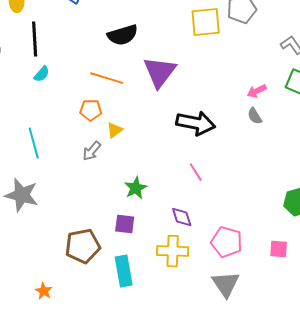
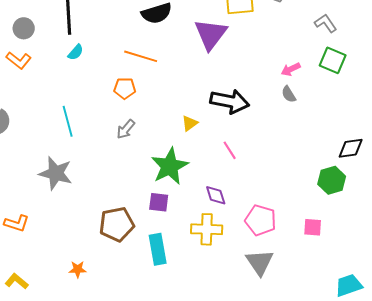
purple triangle: (160, 72) -> (211, 34), moved
yellow triangle: (115, 130) -> (190, 123), moved
green star: (136, 188) -> (170, 166), size x1.6
orange star: (44, 291) -> (78, 269), turned -30

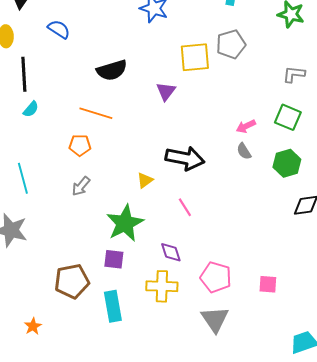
gray L-shape: (326, 23) -> (294, 74), moved, turned -50
purple triangle: (211, 34) -> (166, 91), size x0.6
green hexagon: (332, 180) -> (287, 163), moved
orange star: (78, 269) -> (33, 326), turned -30

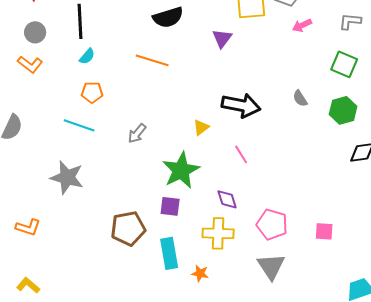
pink arrow: (246, 126) -> (302, 25), moved
orange pentagon: (80, 145) -> (92, 92), moved
cyan line: (23, 178) -> (79, 125), turned -56
orange star: (33, 326) -> (200, 273), moved, turned -30

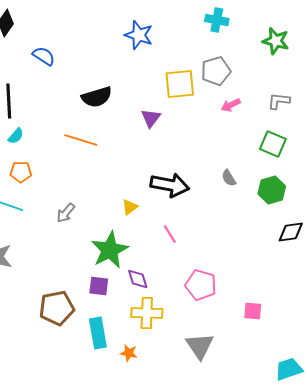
purple diamond: (227, 199) -> (138, 279), moved
pink pentagon: (272, 224) -> (201, 285), moved

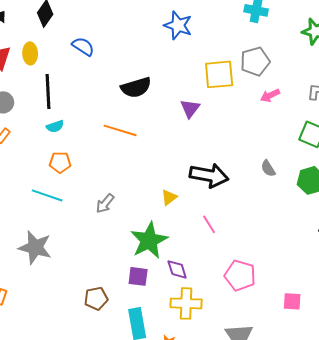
cyan semicircle: (16, 136) -> (55, 126), turned 30
brown pentagon: (57, 308) -> (96, 298), size x0.7

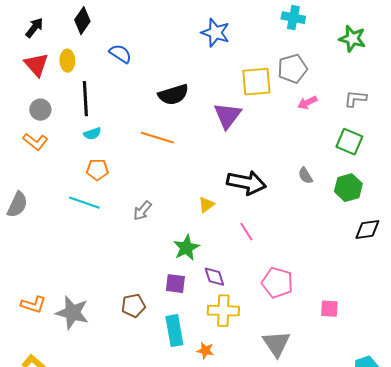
purple triangle: (190, 108) -> (227, 116), size x1.4
green star: (149, 240) -> (186, 248), size x0.7
gray star: (35, 247) -> (72, 313), moved

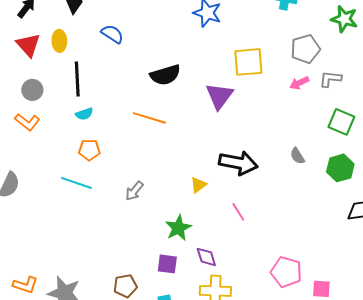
gray pentagon: (292, 69) -> (305, 49), moved
gray L-shape: (355, 99) -> (330, 79), moved
pink pentagon: (277, 283) -> (286, 272), moved

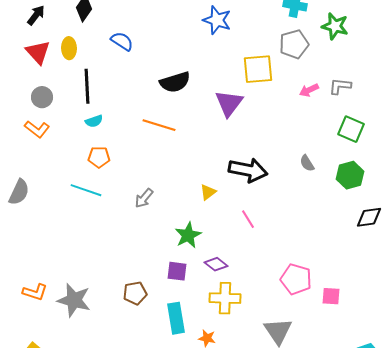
green star: (344, 19) -> (335, 26), moved
gray pentagon: (305, 49) -> (294, 44), moved
purple diamond: (206, 257) -> (216, 264), turned -35

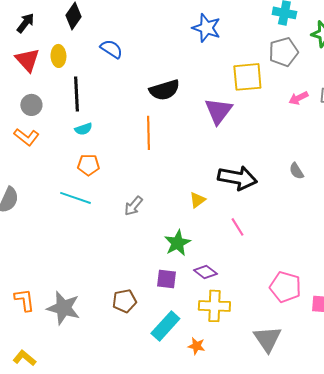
orange line: (159, 125) -> (148, 133), turned 72
orange L-shape: (35, 292) -> (24, 300), turned -115
cyan rectangle: (176, 318) -> (165, 326), turned 52

